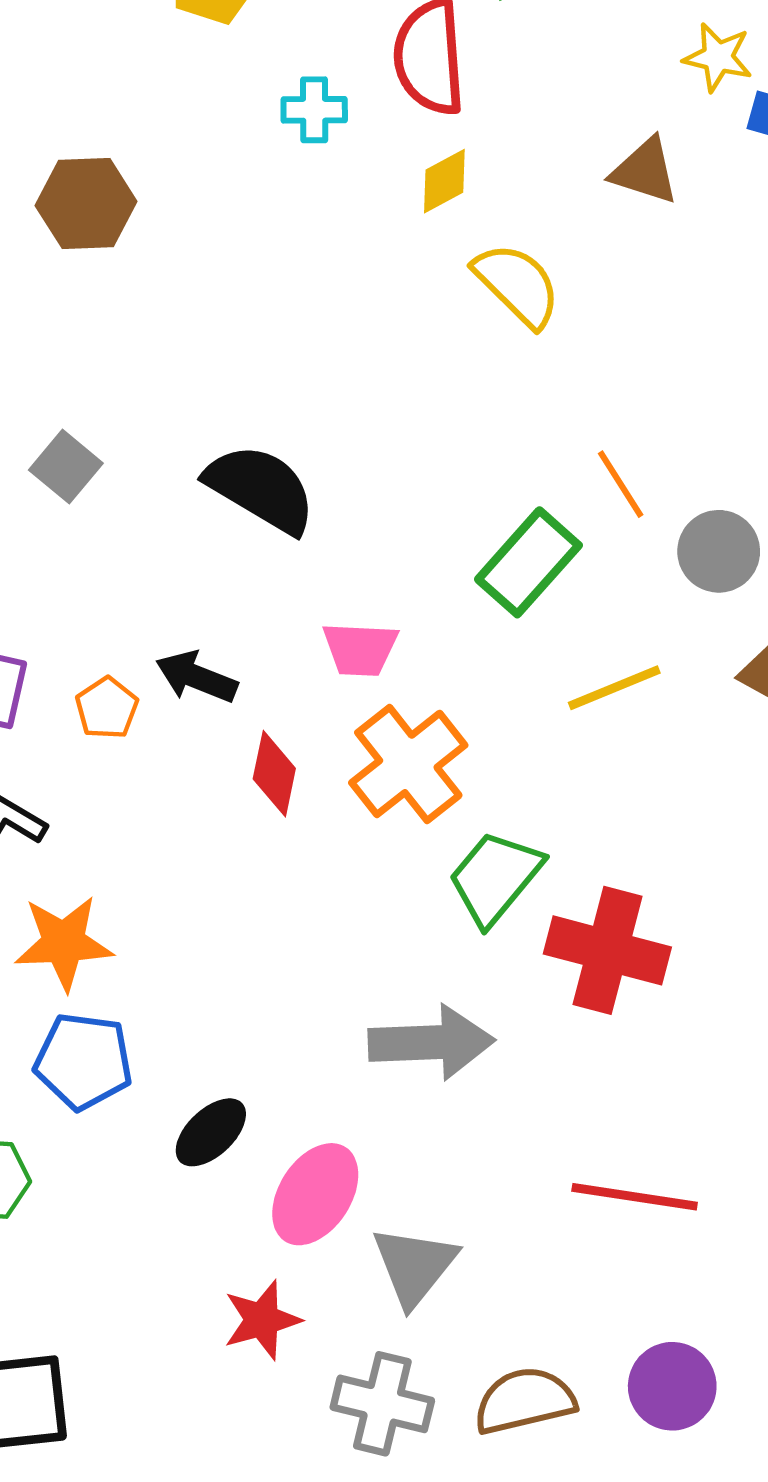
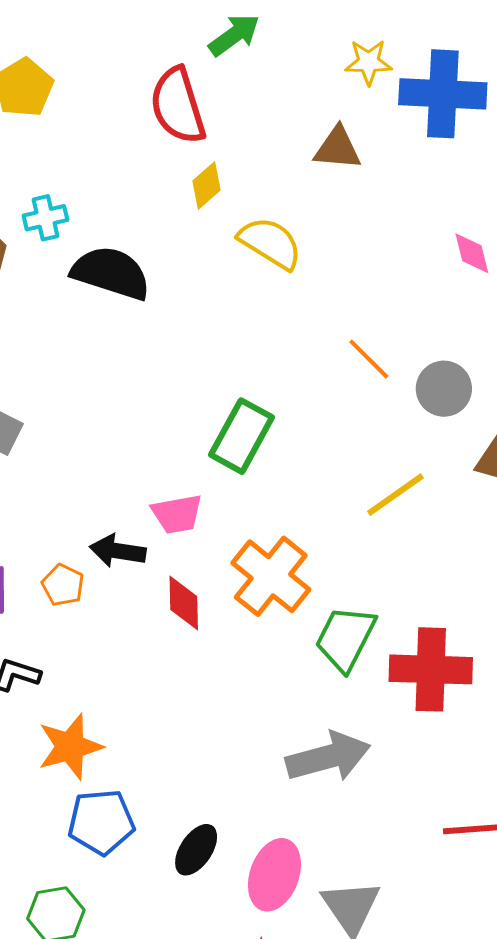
cyan cross: (314, 110) -> (45, 218), moved
black semicircle: (261, 489) -> (111, 273), moved
green rectangle: (528, 562) -> (242, 436), moved
pink trapezoid: (360, 649) -> (177, 514), moved

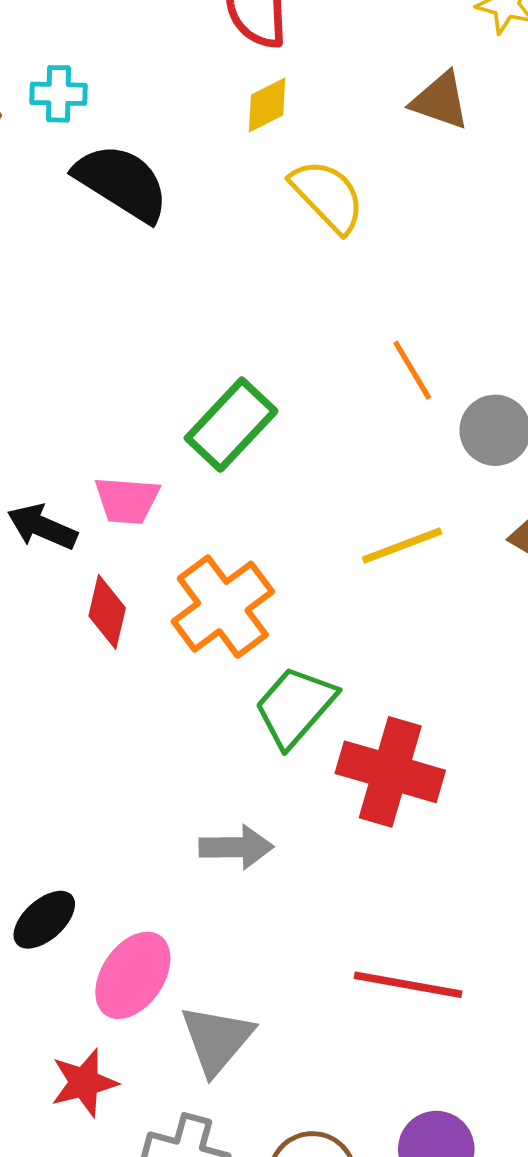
gray arrow: (328, 757) -> (236, 847), size x0.7

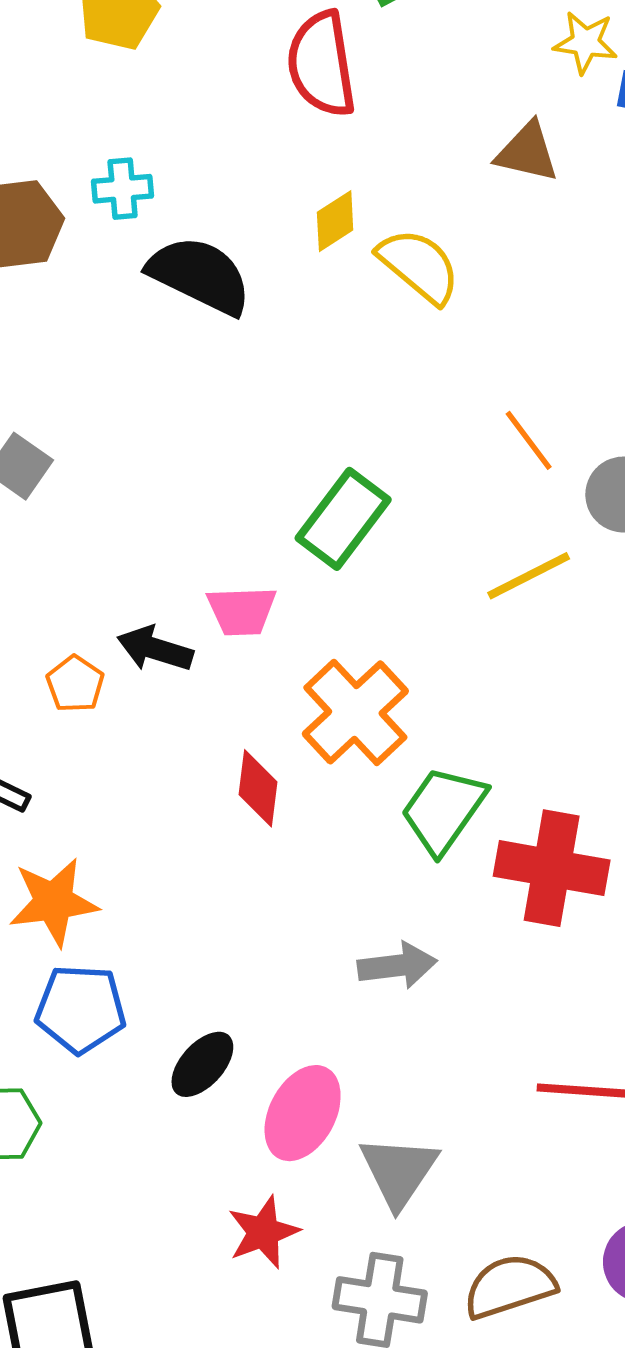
yellow diamond: (267, 105) -> (335, 221), moved
yellow line: (402, 545) -> (529, 576), moved
red diamond: (107, 612) -> (258, 788), moved

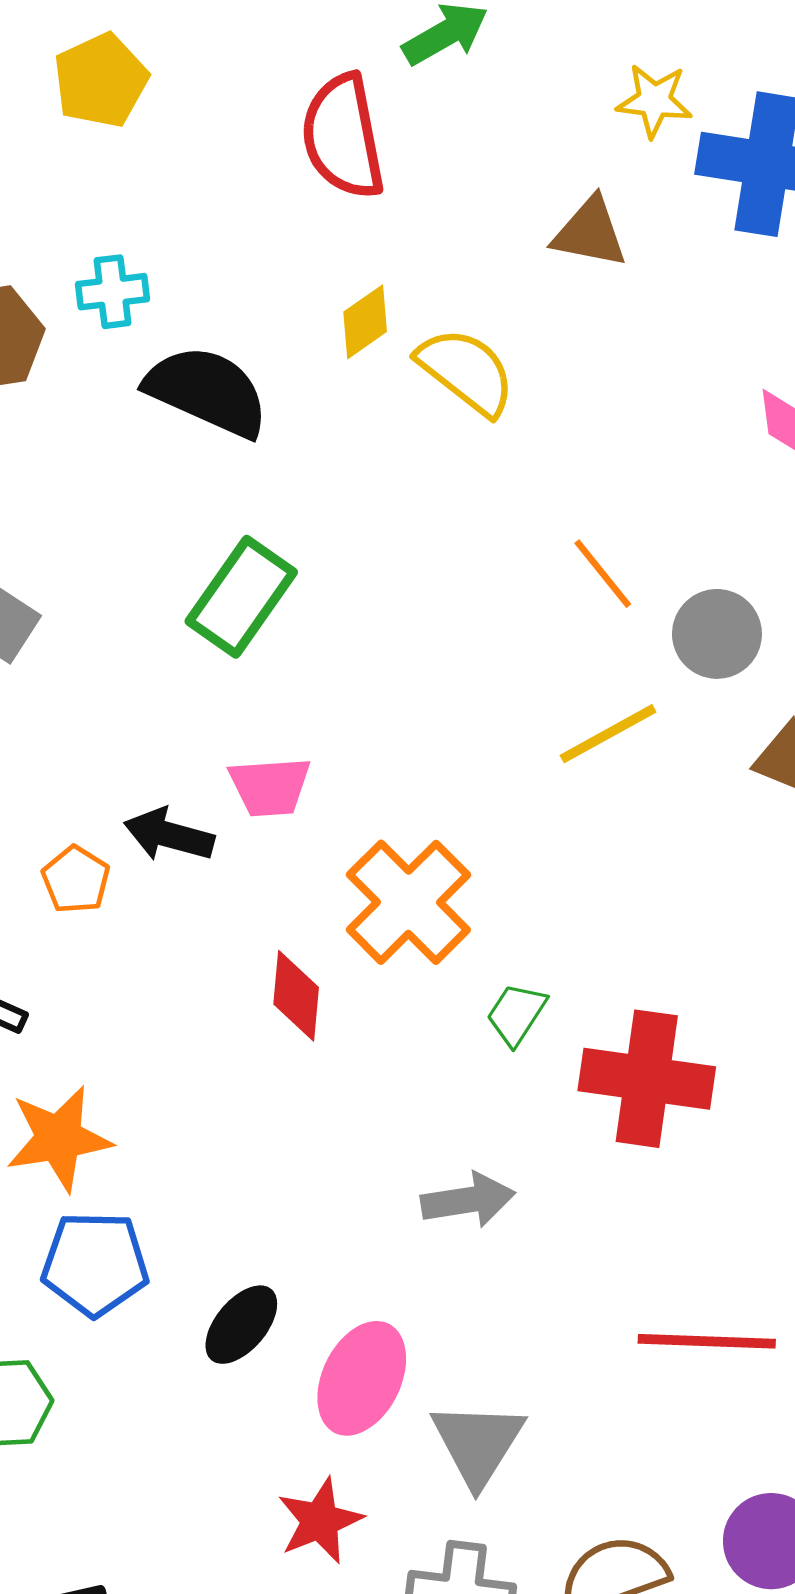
green rectangle: (343, 519) -> (241, 597), moved
green trapezoid: (443, 810) -> (516, 1014), size x0.6

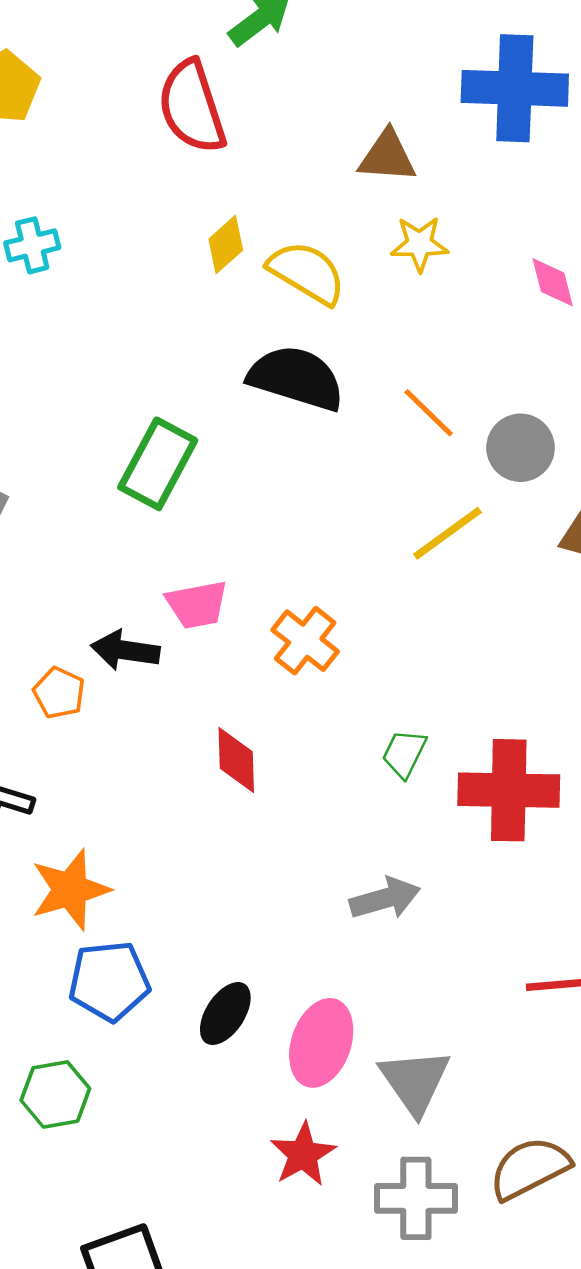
yellow star: (654, 101) -> (419, 244), moved
black semicircle: (207, 391) -> (296, 378), moved
orange cross: (408, 902) -> (305, 641), moved, size x0.7

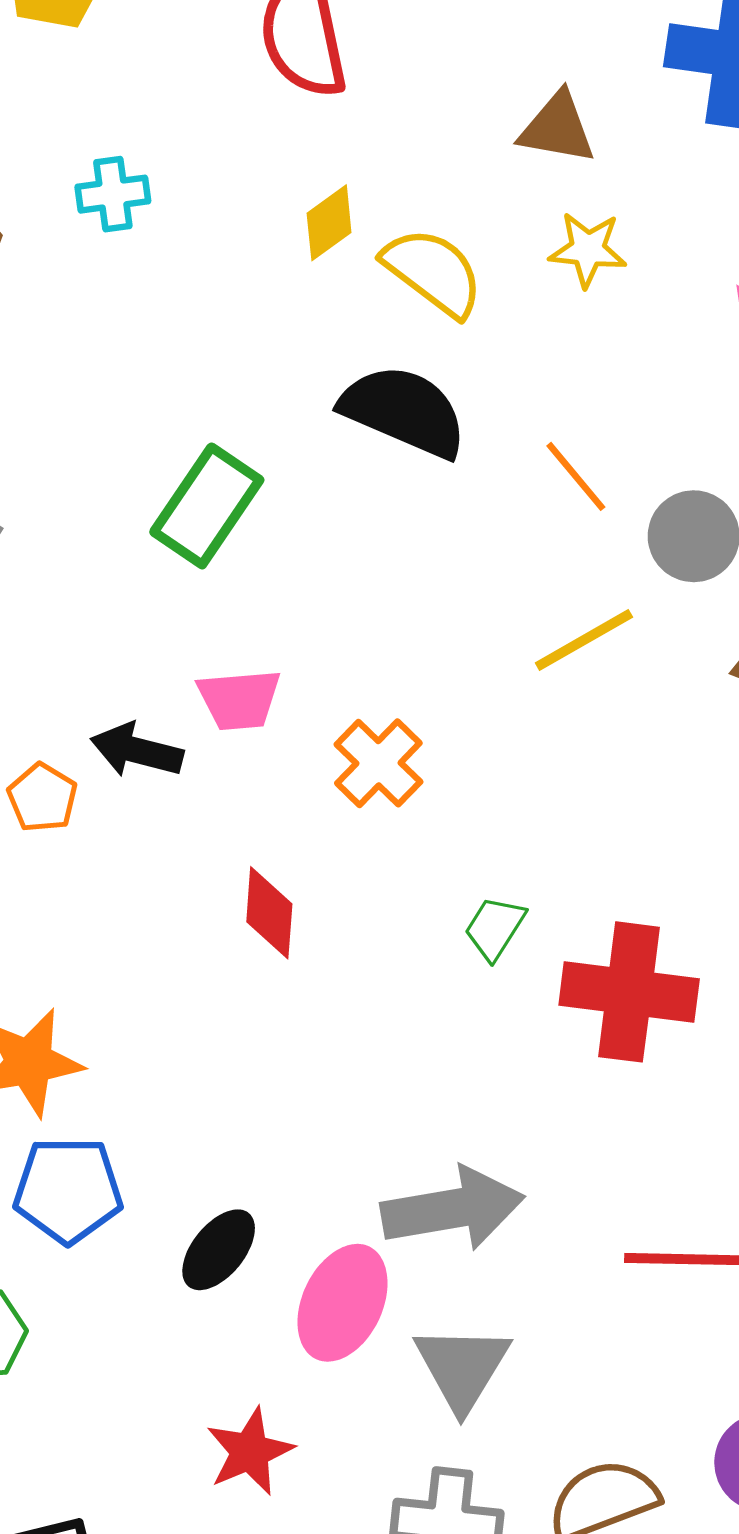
cyan cross: (32, 245) -> (113, 194), moved
gray arrow: (385, 898) -> (453, 1209), moved, size x1.5
red star: (303, 1154) -> (250, 1452), moved

